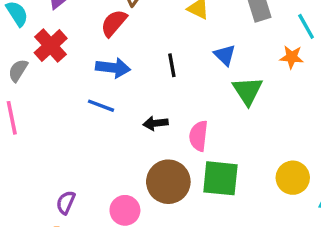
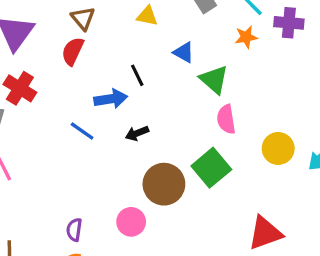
blue arrow: (113, 68) -> (111, 99), moved
blue line: (101, 106) -> (82, 131), turned 30
pink semicircle: (199, 136) -> (226, 119), moved
green square: (220, 178) -> (211, 168), turned -30

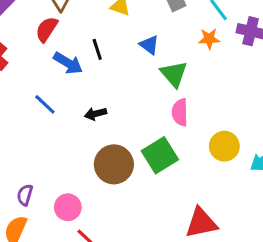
black line: (137, 75) -> (97, 49), moved
blue arrow: (111, 99) -> (68, 63), moved, turned 32
pink circle: (131, 222) -> (68, 207), moved

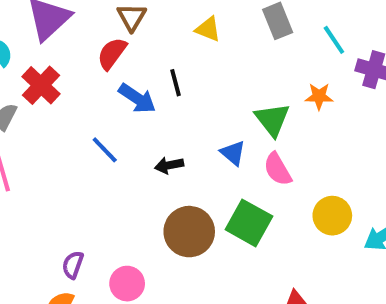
orange star: (209, 39) -> (319, 96), moved
blue triangle: (149, 45) -> (233, 153), moved
pink semicircle: (180, 112) -> (278, 169), turned -32
green square: (160, 155) -> (249, 223), turned -32

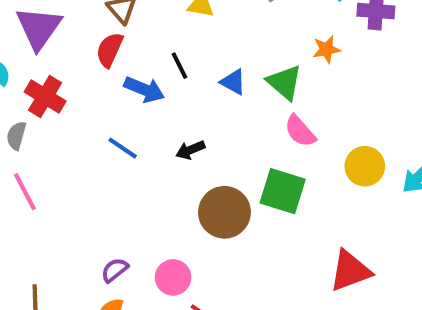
blue triangle: (233, 153) -> (233, 82), moved
purple semicircle: (73, 265) -> (115, 270), turned 44

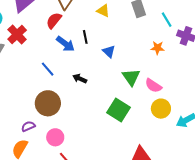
green triangle: (284, 82) -> (131, 77), moved
pink semicircle: (300, 131) -> (153, 86), moved, turned -30
black arrow: (190, 150) -> (80, 79), turned 32
brown circle: (224, 212) -> (48, 103), moved

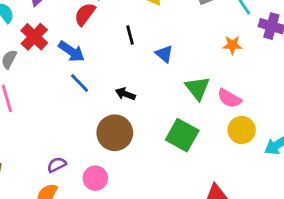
blue arrow: (65, 44) -> (71, 51), moved
brown circle: (48, 103) -> (115, 133), moved

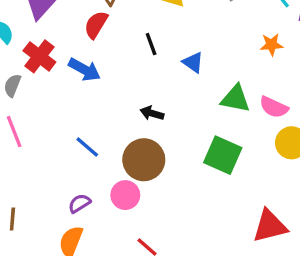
blue line: (80, 83) -> (87, 147), moved
green triangle: (198, 88) -> (236, 99), turned -36
pink circle: (95, 178) -> (125, 195), moved

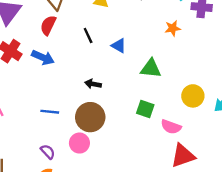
pink semicircle: (274, 107) -> (171, 127), moved
blue line: (87, 147) -> (50, 112), turned -30
green square: (223, 155) -> (145, 109), size x0.7
purple semicircle: (79, 203) -> (48, 152), turned 84

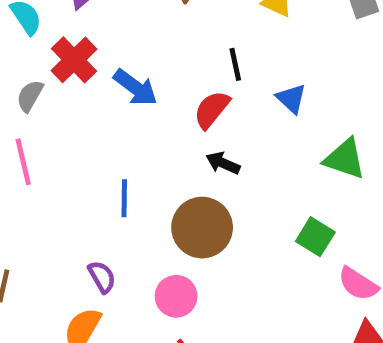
red semicircle: (48, 25) -> (212, 110), moved
blue line: (50, 112) -> (124, 198), turned 72
pink circle: (79, 143) -> (176, 296), moved

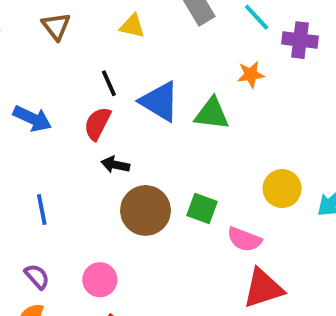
blue triangle: (291, 99) -> (160, 101), size x1.6
green triangle: (345, 159) -> (212, 114), moved
brown circle: (202, 228) -> (145, 210), moved

